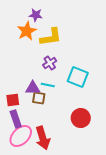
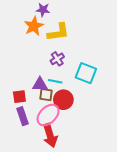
red circle: (81, 118) -> (63, 100), moved
pink ellipse: (21, 136) -> (48, 115), moved

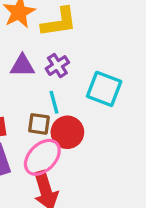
cyan line: (55, 81) -> (54, 102), turned 64
purple triangle: (40, 84) -> (22, 66), moved

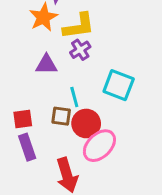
purple cross: (57, 66) -> (80, 50), moved
pink ellipse: (42, 157) -> (99, 146), moved

